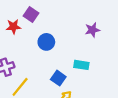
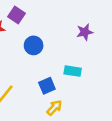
blue square: (58, 78) -> (47, 86), turned 32

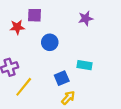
purple square: (16, 15) -> (35, 15), turned -32
purple star: (85, 32) -> (86, 18), moved

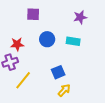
red star: (17, 27) -> (17, 44), moved
cyan rectangle: (85, 65) -> (73, 41), moved

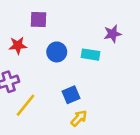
purple star: (80, 17) -> (113, 34), moved
red star: (17, 44) -> (18, 45), moved

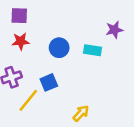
purple square: (39, 19) -> (19, 16), moved
blue square: (71, 95) -> (49, 82), moved

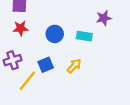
yellow arrow: (81, 113) -> (74, 66), moved

